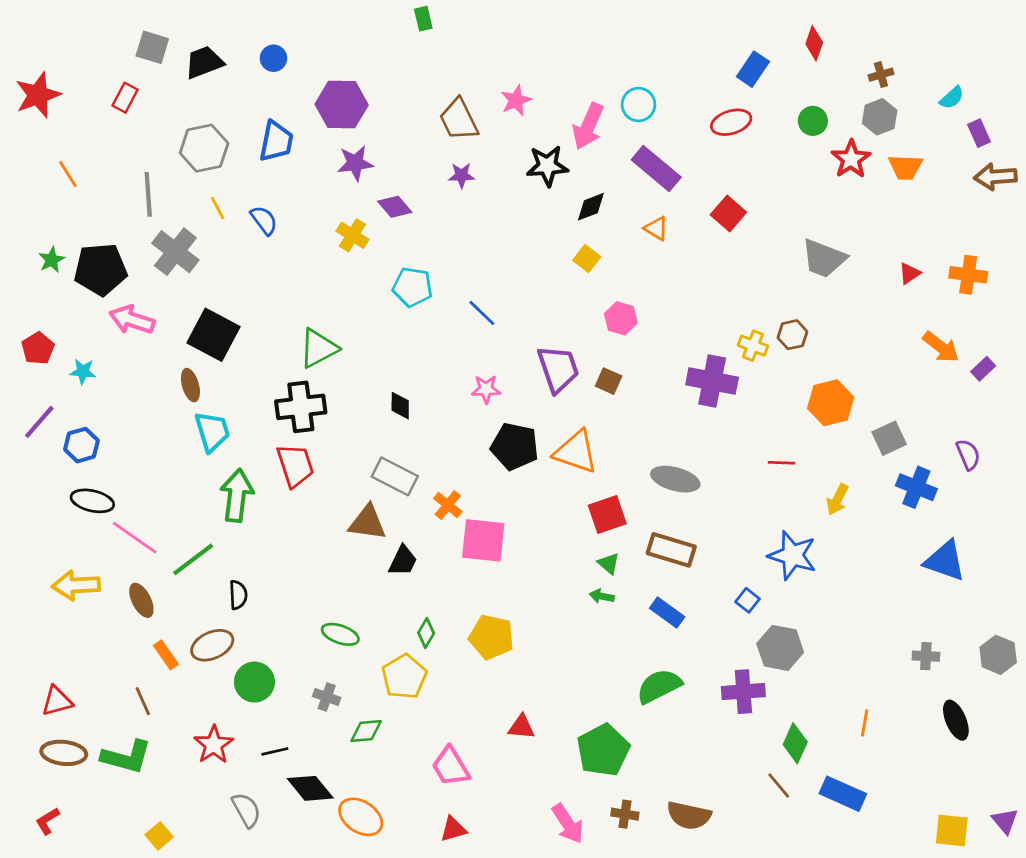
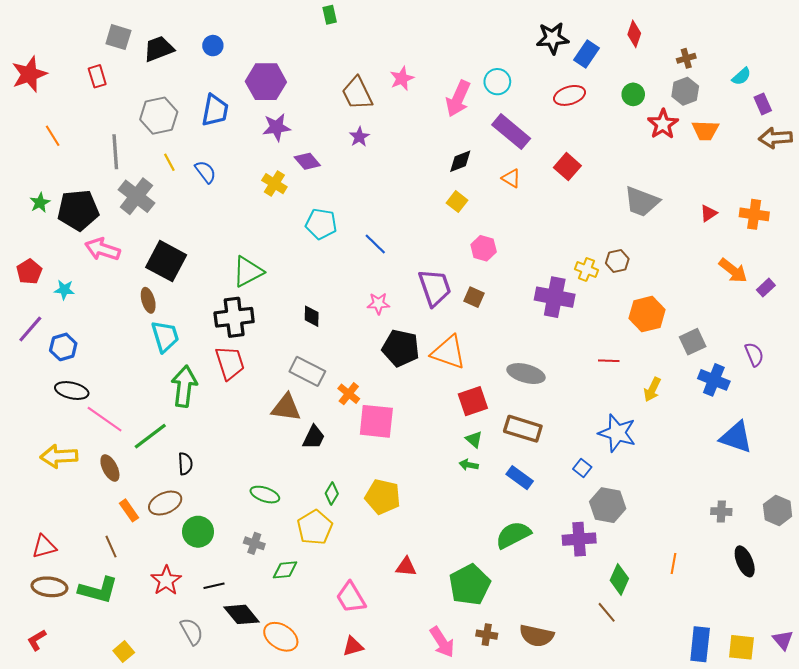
red rectangle: (125, 98) -> (97, 76), turned -45
black star: (547, 166) -> (553, 38), moved
purple star: (461, 175) -> (359, 137), turned -30
blue rectangle: (843, 794) -> (700, 644), moved, turned 72

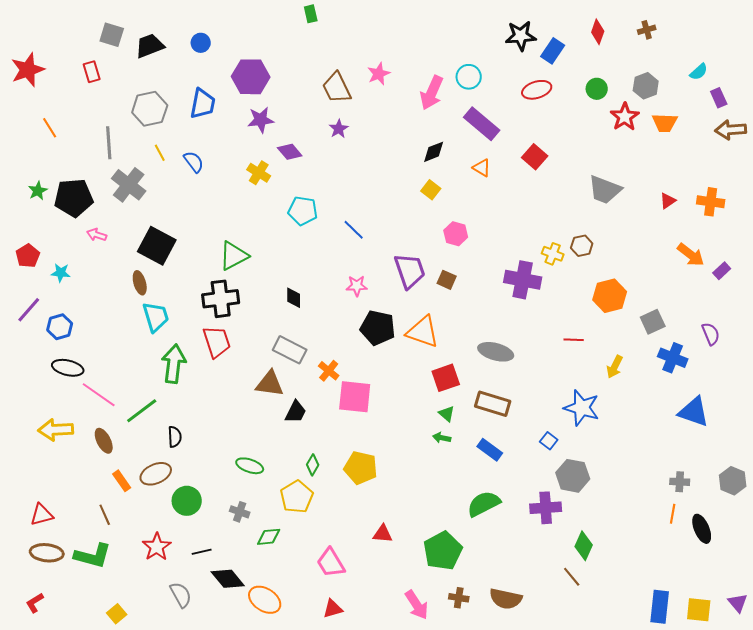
brown cross: (686, 58) -> (647, 30), moved
pink arrow: (102, 249) -> (97, 235), size x0.6
orange line: (674, 564) -> (673, 514), moved

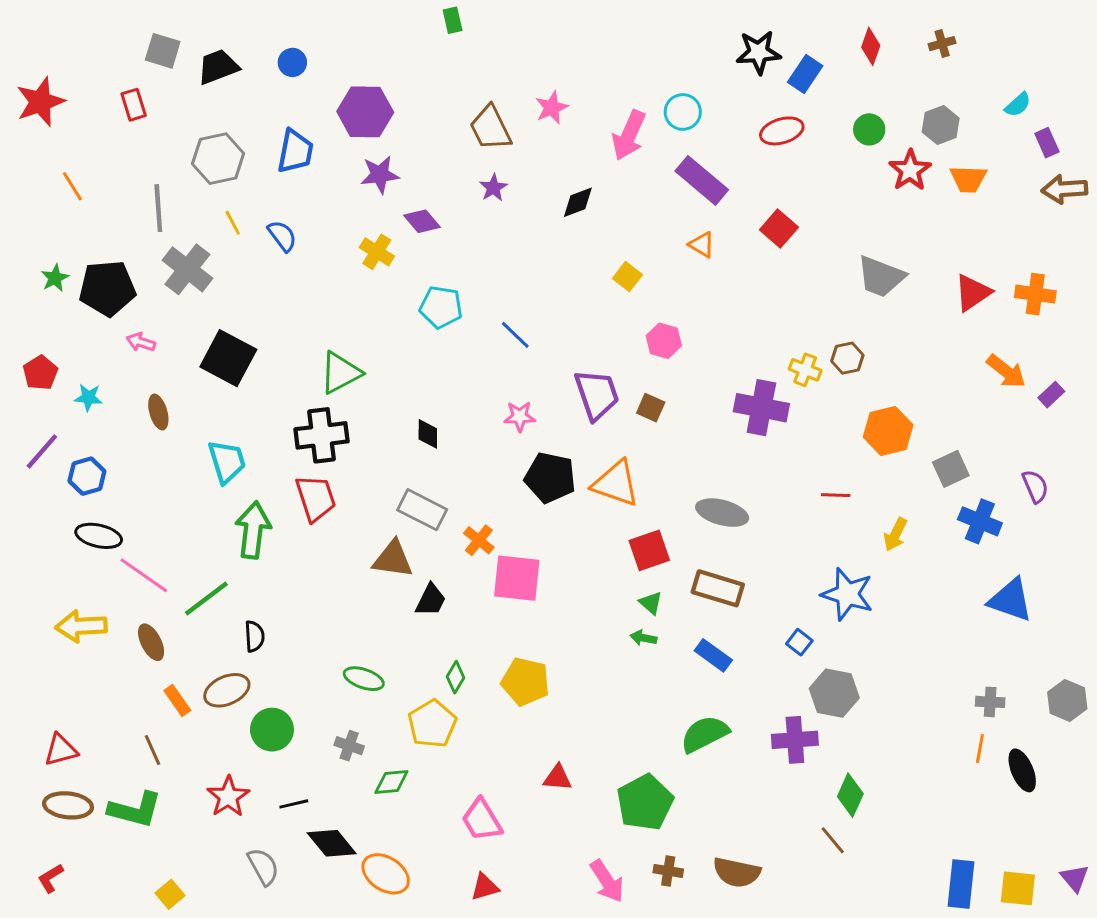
black diamond: (434, 152) -> (578, 202), moved
red triangle: (668, 201) -> (973, 293), size x1.6
brown ellipse: (140, 283) -> (158, 412), moved

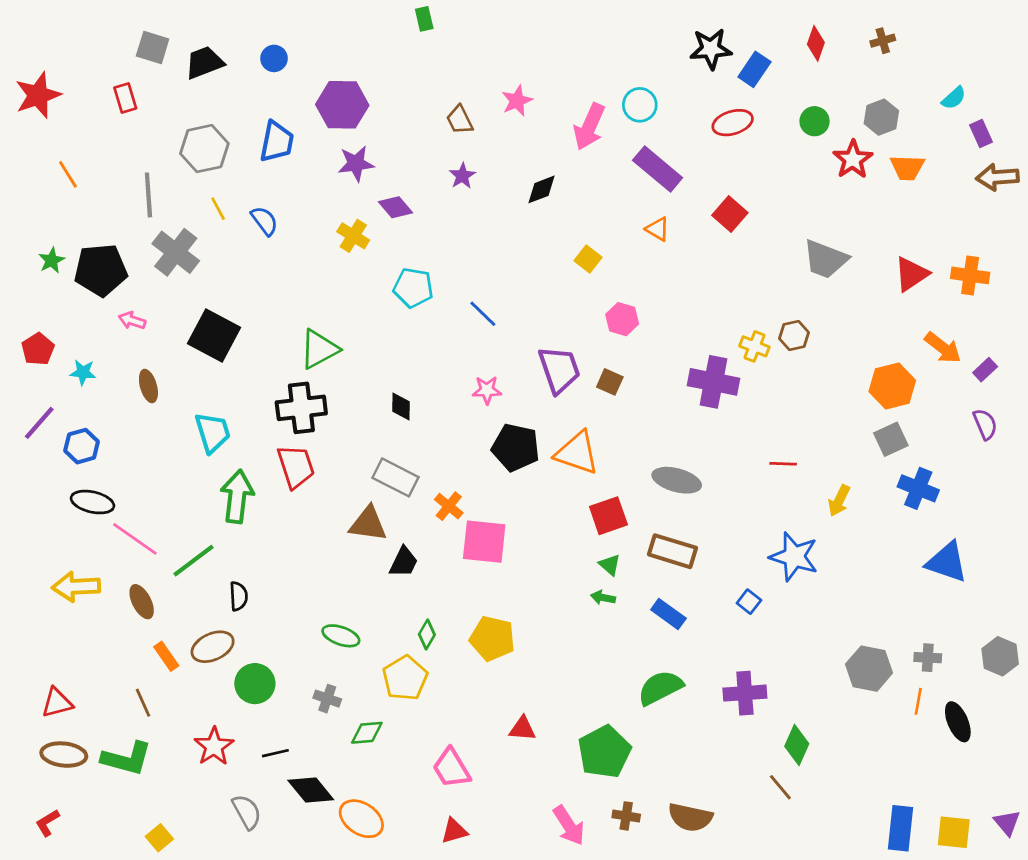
brown trapezoid: (490, 128) -> (460, 120), size x0.7
orange hexagon: (888, 431) -> (892, 386), moved
purple semicircle: (1035, 486) -> (985, 424), moved
gray hexagon: (834, 693) -> (869, 669), moved

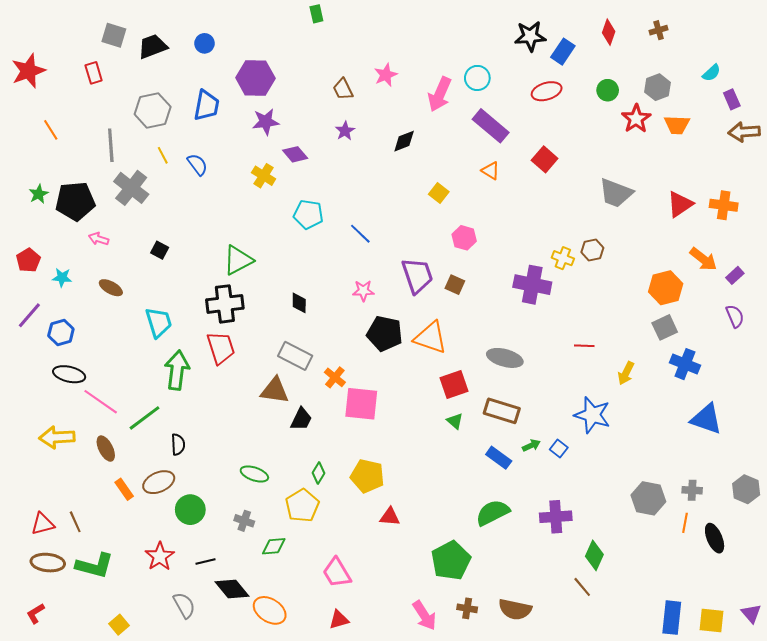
black square: (214, 336) -> (160, 250), size x0.5
brown ellipse: (148, 386) -> (111, 288), turned -45
green arrow: (603, 598) -> (531, 445), moved, turned 144
brown line: (143, 703) -> (75, 522), moved
red triangle: (522, 729) -> (390, 517), moved

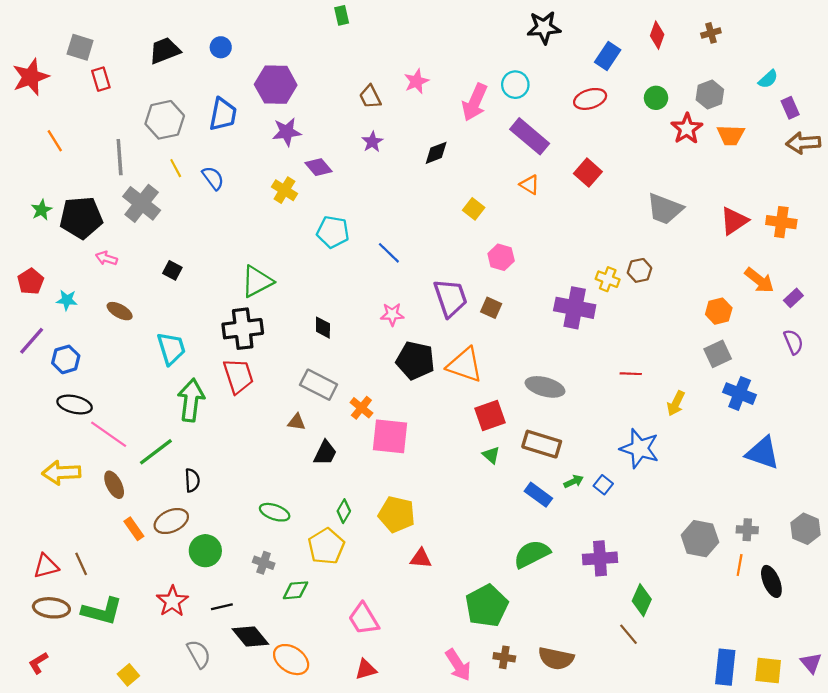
gray square: (114, 35) -> (80, 47), moved
black star: (530, 36) -> (544, 27), moved
orange hexagon: (666, 288) -> (719, 311), size x0.7
brown triangle: (275, 391) -> (297, 422), size x0.6

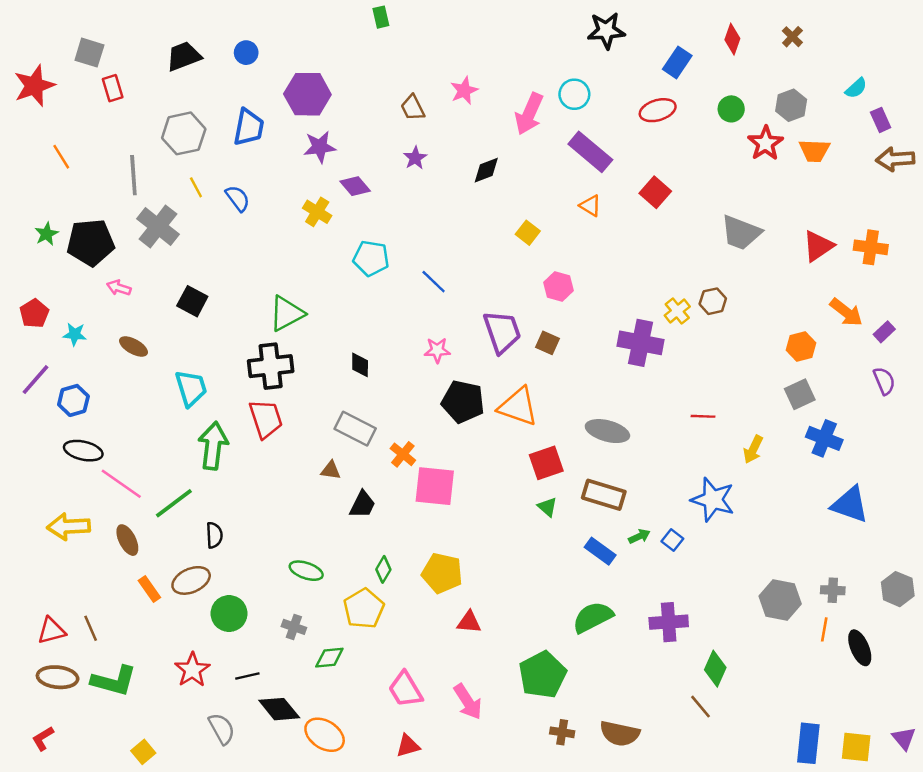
brown cross: (711, 33) -> (792, 37), turned -30
black square: (172, 270) -> (192, 301), size x1.4
yellow cross: (608, 279) -> (677, 311), turned 30
pink arrow: (458, 665) -> (468, 702), moved

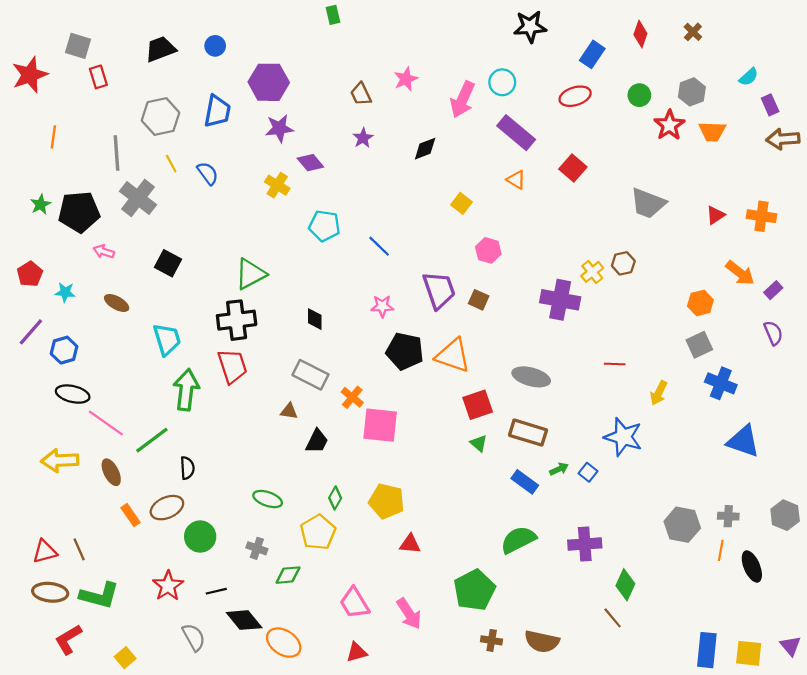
orange line: (61, 157) -> (53, 137), turned 40
red triangle: (818, 246) -> (715, 215), size x0.7
red L-shape: (43, 738) -> (68, 639), moved, size x1.4

